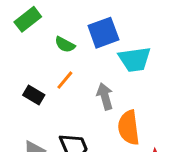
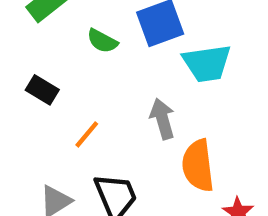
orange line: (65, 80) -> (87, 134), moved
black rectangle: (34, 95) -> (42, 90), moved

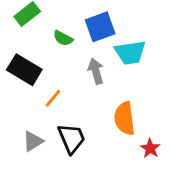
black rectangle: (42, 90) -> (24, 70), size x1.6
gray arrow: (162, 119) -> (96, 71), moved

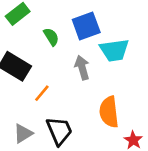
green semicircle: (63, 38) -> (51, 37), turned -150

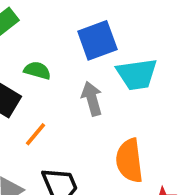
green semicircle: (51, 37) -> (37, 70), moved, turned -42

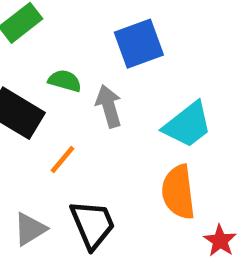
cyan trapezoid: (137, 74) -> (188, 125), moved, turned -30
gray arrow: (92, 99) -> (109, 106), moved

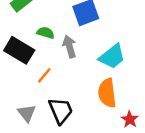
gray triangle: (30, 229) -> (27, 113), turned -36

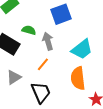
orange line: (44, 75) -> (43, 64), moved
gray triangle: (27, 113) -> (14, 77), moved, turned 35

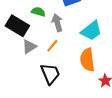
gray triangle: (14, 77) -> (29, 47), moved

